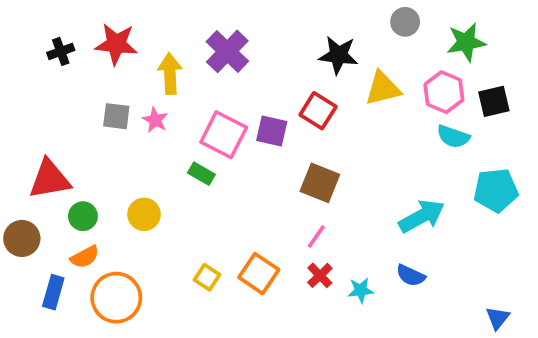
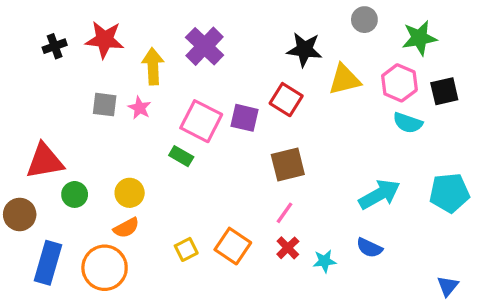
brown square: (320, 183) -> (288, 164), turned -36
cyan pentagon: (496, 190) -> (449, 193), moved
orange semicircle: (85, 257) -> (126, 228), moved
yellow square: (207, 277) -> (186, 249), turned 30
blue rectangle: (53, 292) -> (48, 263), size x1.4

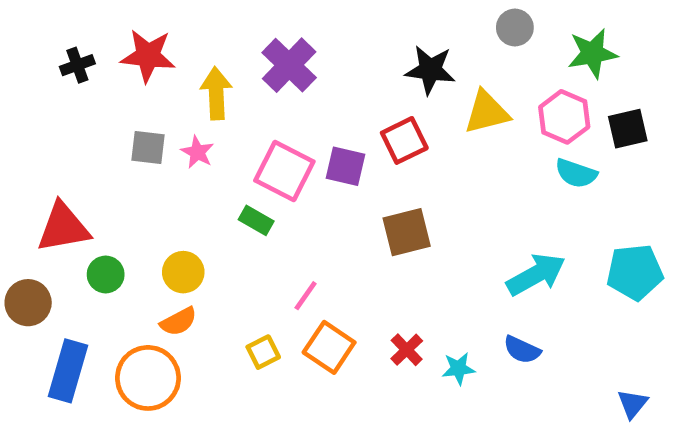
red square: (286, 100) -> (404, 140), turned 32
pink line: (284, 213) -> (306, 296), moved

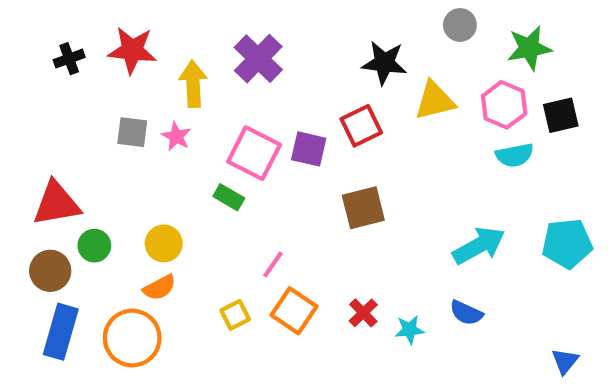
cyan semicircle: (576, 173) -> (515, 155), turned -30
brown circle: (28, 303) -> (50, 271), moved

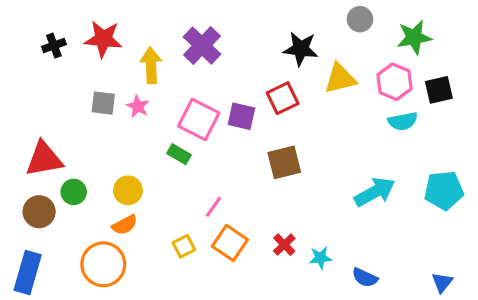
blue semicircle: (466, 313) -> (365, 278), moved
blue rectangle: (61, 332) -> (28, 273), moved

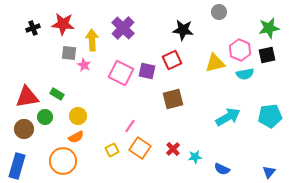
green star: (414, 37) -> (269, 28), moved
yellow triangle: (340, 78) -> (215, 63), moved
gray square: (103, 103) -> (69, 53), moved
green rectangle: (179, 154) -> (57, 94), moved

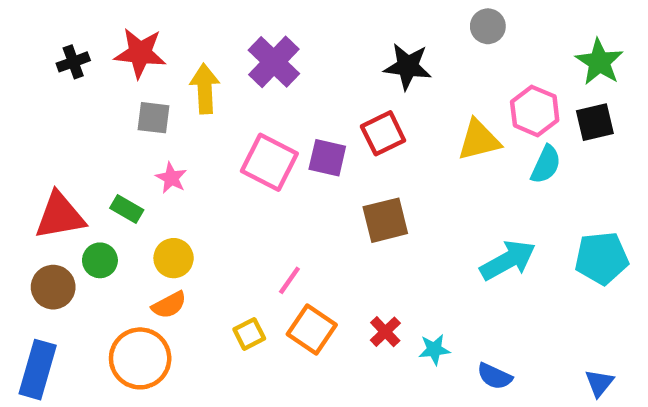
green star: (269, 28) -> (599, 62), turned -30
pink star: (84, 65) -> (171, 178), moved
cyan semicircle: (245, 74) -> (546, 164), turned -54

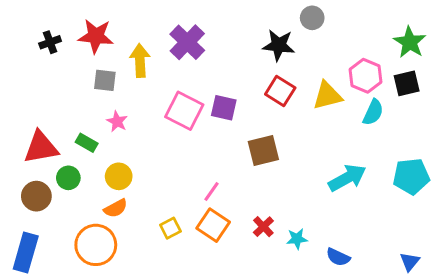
gray circle: (488, 26) -> (312, 18), moved
red square: (383, 133) -> (280, 91), moved, turned -32
pink line: (289, 280) -> (212, 192), moved

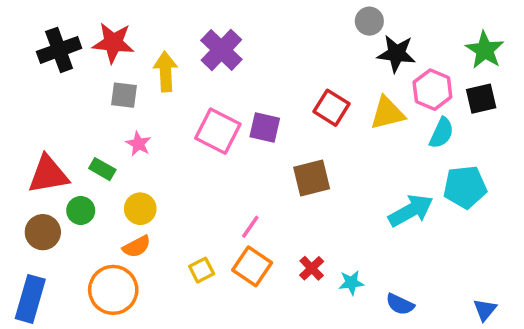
black cross: (50, 42) -> (59, 50), size x1.6
black star: (279, 45) -> (396, 54), moved
cyan pentagon: (411, 176) -> (465, 187), moved

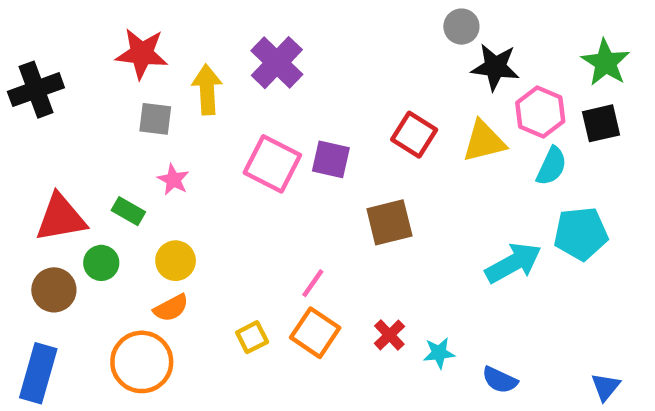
black cross: (59, 50) -> (36, 90), moved

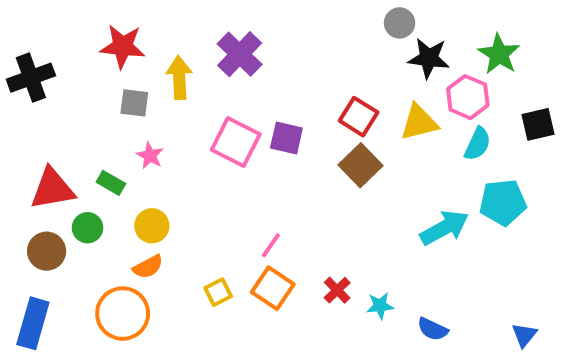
green star: (606, 63) -> (499, 54), moved
black square: (601, 123) -> (538, 124), moved
brown square: (389, 222) -> (361, 165), moved, turned -30

